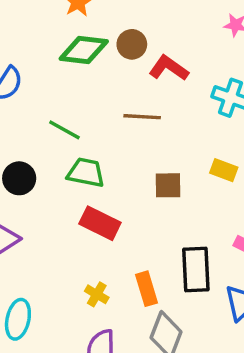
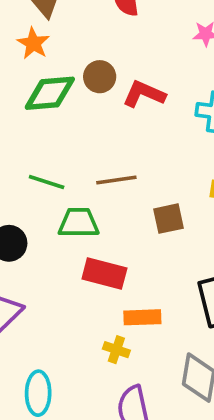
brown line: (142, 117) -> (116, 180), moved
orange rectangle: (147, 289) -> (142, 317), moved, turned -64

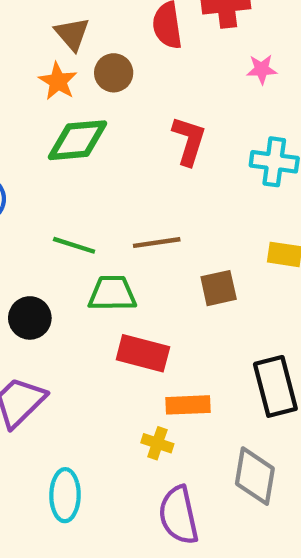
brown circle: (100, 77) -> (114, 73), moved
red L-shape: (144, 94) -> (189, 141), turned 84

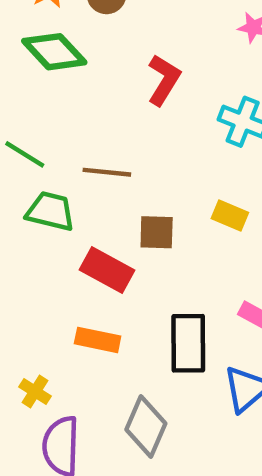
green diamond: (78, 140) -> (54, 52), turned 38
red rectangle: (143, 353) -> (107, 270), moved
yellow cross: (157, 443) -> (35, 391), moved

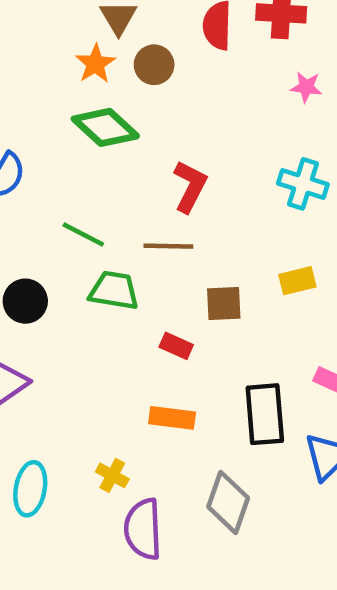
red L-shape: (164, 80) -> (190, 186), moved
yellow rectangle: (230, 216) -> (297, 281), turned -32
red rectangle: (107, 270) -> (176, 346), size x0.6

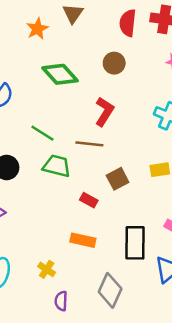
orange star: (95, 64) -> (37, 29), moved
brown circle: (154, 65) -> (114, 63), moved
brown square: (224, 304) -> (118, 179), turned -30
purple semicircle: (143, 529) -> (61, 301), size x0.6

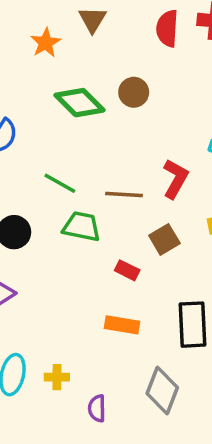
brown circle: (114, 63) -> (134, 92), moved
red L-shape: (104, 112) -> (175, 179), moved
yellow cross: (47, 269) -> (57, 377), moved, turned -30

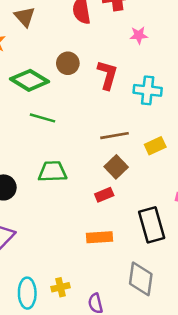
red L-shape: (175, 179) -> (107, 75), moved
green line: (60, 183) -> (43, 118), moved
brown line: (124, 194) -> (114, 136), moved
red rectangle: (127, 270) -> (104, 195), moved, turned -36

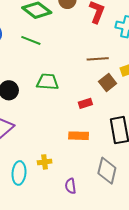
green line: (43, 118) -> (31, 40), moved
brown square: (116, 167) -> (108, 83), moved
yellow cross: (60, 287) -> (45, 162), moved

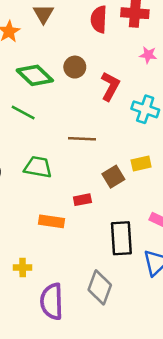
brown line: (98, 59) -> (82, 139), moved
orange rectangle: (79, 136) -> (52, 221), moved
purple semicircle: (71, 186) -> (52, 301), size x1.8

